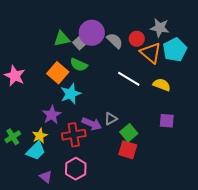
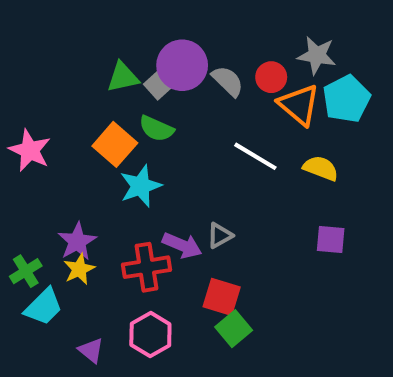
purple star: (52, 115) -> (77, 241), moved
green square: (129, 133) -> (234, 329), moved
red square: (128, 150) -> (222, 297), moved
cyan trapezoid: (36, 151) -> (44, 307), moved

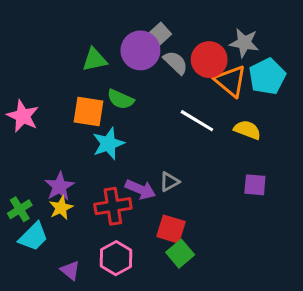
red circle: (271, 77) -> (209, 60), size x1.5
gray square: (158, 85) -> (160, 34), moved
orange square: (115, 144) -> (88, 112), turned -32

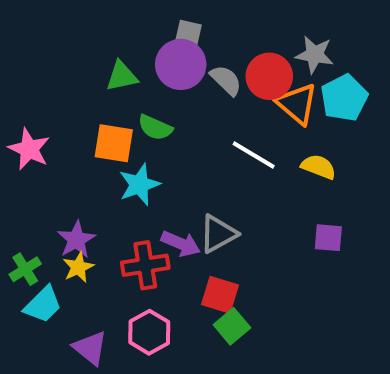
gray square: (160, 34) -> (189, 33), moved, turned -35
gray triangle: (169, 182) -> (218, 234), size x1.5
purple triangle: (70, 270) -> (90, 348), size x1.4

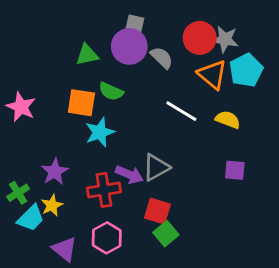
red circle: (269, 76) -> (200, 38), moved
yellow star: (78, 267) -> (52, 205), moved

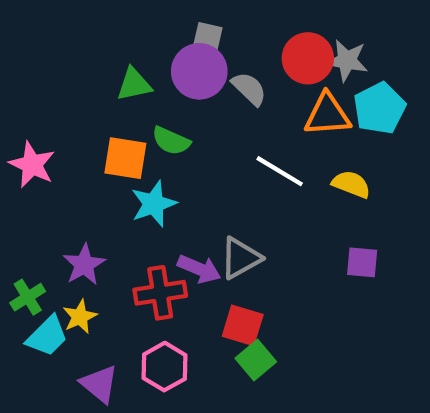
orange triangle: (212, 75) -> (327, 115), turned -44

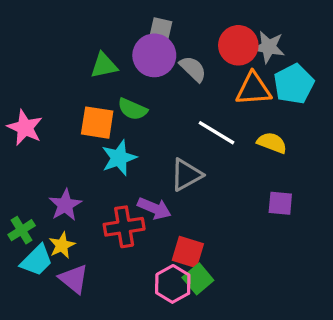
gray triangle: (240, 258) -> (186, 175), moved
pink hexagon: (164, 367) -> (173, 284), moved
purple triangle: (99, 384) -> (74, 279), moved

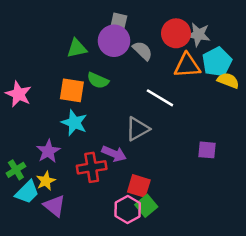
yellow semicircle: (272, 143) -> (228, 80), moved
cyan star: (119, 158) -> (74, 123), moved, turned -30

